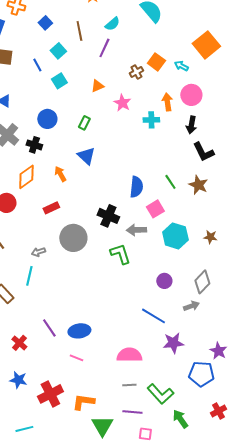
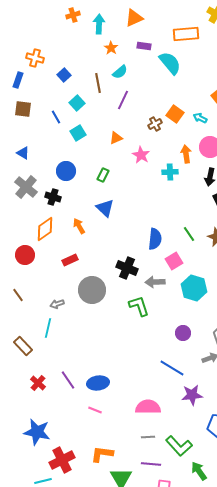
cyan semicircle: (112, 24) -> (120, 72), moved
red cross: (19, 343) -> (38, 383), moved
blue star: (18, 380) -> (37, 432), size x1.5
red cross: (50, 394) -> (62, 460), moved

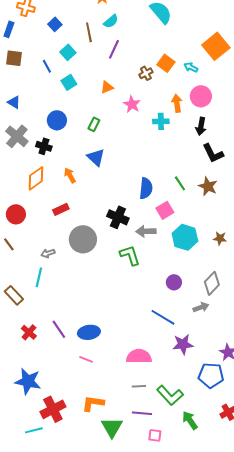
red circle: (25, 255) -> (16, 214), moved

